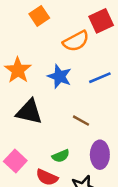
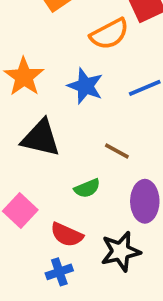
green semicircle: (61, 156) -> (87, 188), moved

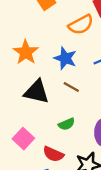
brown line: (117, 151) -> (71, 87), moved

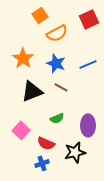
orange semicircle: (81, 25) -> (57, 33), moved
black triangle: (37, 92) -> (32, 91), turned -35

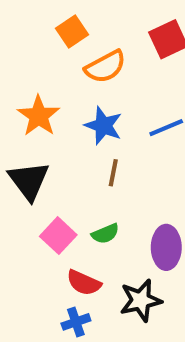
brown line: (61, 87) -> (113, 173), turned 72
black triangle: (32, 91) -> (29, 181), moved, turned -45
pink square: (21, 130) -> (58, 236), moved

